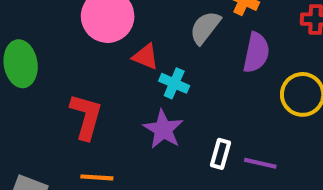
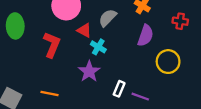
gray semicircle: (205, 28) -> (108, 18), moved
red L-shape: (86, 116) -> (52, 45), moved

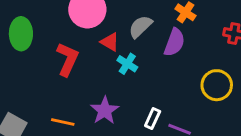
purple semicircle: (145, 35) -> (174, 42), moved
purple star: (89, 71) -> (105, 110), moved

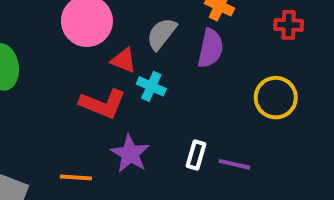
red L-shape: (67, 59) -> (103, 104), moved, turned 96

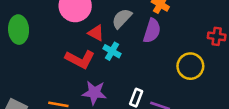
red cross: (289, 25) -> (217, 36), moved
purple star: (130, 154) -> (94, 93), turned -30

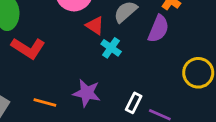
red L-shape: (80, 59) -> (28, 48), moved

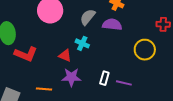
red triangle: (95, 26) -> (65, 56), moved
purple semicircle: (158, 29) -> (112, 25), turned -96

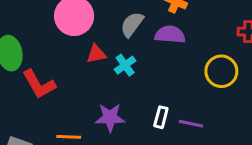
cyan cross: (82, 43) -> (125, 65), turned 32
red L-shape: (26, 54) -> (39, 84), turned 40
red triangle: (65, 56) -> (96, 54), moved, turned -32

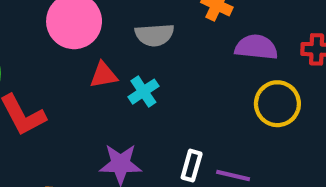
gray semicircle: (132, 24) -> (154, 35), turned -132
purple semicircle: (170, 35) -> (256, 47), moved

